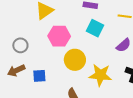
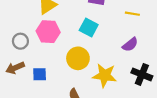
cyan square: (95, 28) -> (89, 27), moved
pink hexagon: (59, 36) -> (48, 32), moved

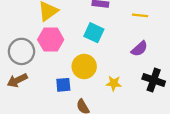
gray circle: (20, 41) -> (21, 51), size x1.5
blue square: (40, 74) -> (63, 85), moved
yellow star: (105, 75) -> (114, 83), size x0.6

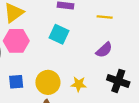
yellow circle: (84, 66) -> (48, 82), moved
blue square: (63, 85) -> (16, 82), moved

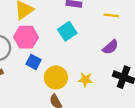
cyan square: (59, 34) -> (67, 31), turned 30
blue square: (16, 82) -> (33, 62), moved, turned 32

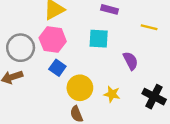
cyan square: (67, 31) -> (99, 39), turned 30
purple semicircle: (110, 47) -> (131, 61), moved, turned -84

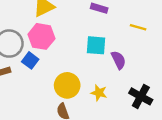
cyan square: (99, 39) -> (96, 45), moved
blue square: (57, 68) -> (30, 60), moved

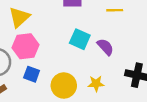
cyan square: (96, 45) -> (80, 39), turned 36
blue square: (30, 60) -> (32, 74), moved

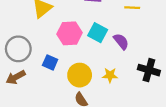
pink hexagon: (26, 46) -> (70, 33), moved

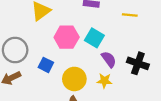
purple semicircle: (121, 41) -> (109, 59), moved
black cross: (149, 70) -> (138, 63), moved

